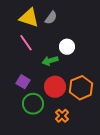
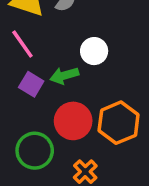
purple square: (23, 82) -> (31, 84), moved

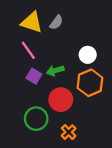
white circle: (94, 51) -> (88, 55), moved
orange hexagon: (119, 123) -> (90, 83), moved

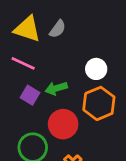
pink line: (28, 50) -> (23, 63), turned -30

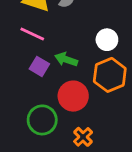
green arrow: (56, 88) -> (66, 59), turned 35

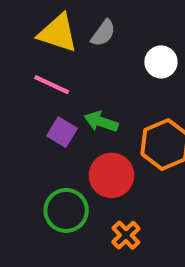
white circle: (107, 40) -> (161, 62), moved

